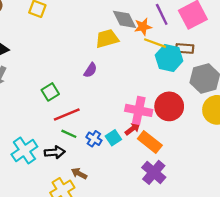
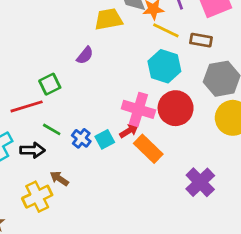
cyan hexagon: (169, 58) -> (164, 66), moved
green square: (50, 92) -> (50, 84), moved
red line: (67, 115) -> (27, 106), moved
purple cross: (154, 172) -> (200, 182), moved

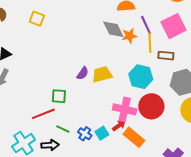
yellow trapezoid: (109, 19) -> (102, 74), moved
yellow line: (166, 30) -> (150, 43), moved, turned 66
green square: (50, 84) -> (59, 96), turned 35

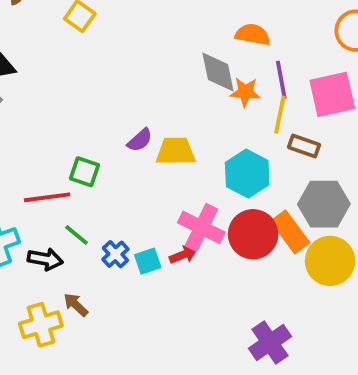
orange rectangle: (134, 137) -> (290, 232), moved

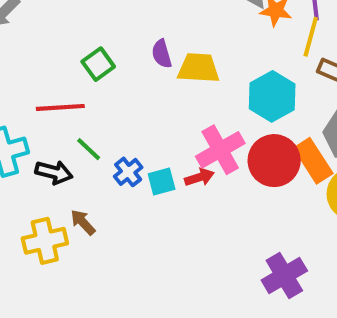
purple semicircle: (140, 140) -> (162, 54), turned 112
green square: (84, 172) -> (98, 64), moved, turned 32
pink cross: (201, 227) -> (220, 150), turned 30

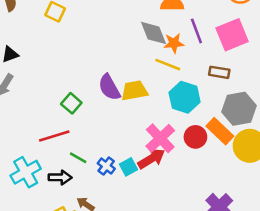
yellow line: (311, 37) -> (168, 65), moved, turned -70
purple semicircle: (162, 54) -> (109, 87), size x1.5
red circle: (274, 161) -> (195, 137), size x0.7
red arrow: (199, 177) -> (151, 159), size x1.5

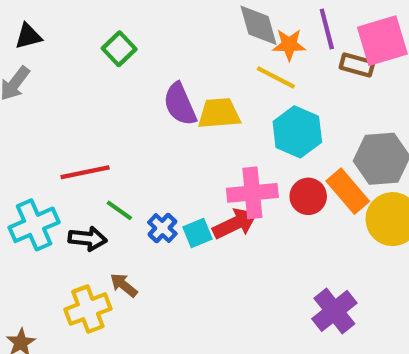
brown rectangle: (219, 72) -> (357, 65), moved
green square: (71, 103) -> (119, 49), moved
pink cross: (160, 138) -> (252, 193), turned 32

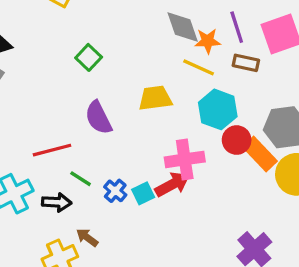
green square: (119, 49) -> (89, 57), moved
brown rectangle: (357, 65) -> (246, 63), moved
purple semicircle: (180, 104) -> (98, 118), moved
red circle: (308, 196) -> (237, 140), moved

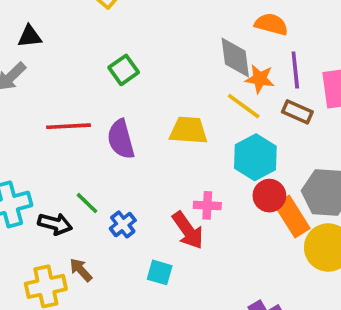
red line: (52, 150) -> (68, 126), moved
pink cross: (185, 159) -> (207, 205), size x0.6
red arrow: (172, 184) -> (188, 230), turned 72
cyan square: (143, 193) -> (160, 272), moved, turned 30

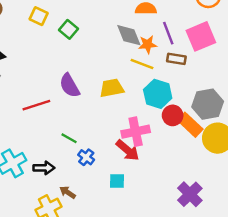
green square: (124, 70) -> (69, 29), moved
purple semicircle: (121, 139) -> (70, 86), moved
green line: (87, 203) -> (69, 138), moved
pink cross: (207, 205) -> (136, 132), size x1.6

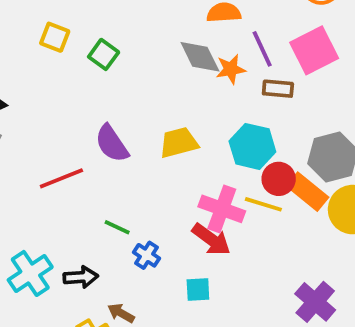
yellow line: (142, 64) -> (263, 204), moved
pink cross: (136, 132) -> (222, 209), turned 36

